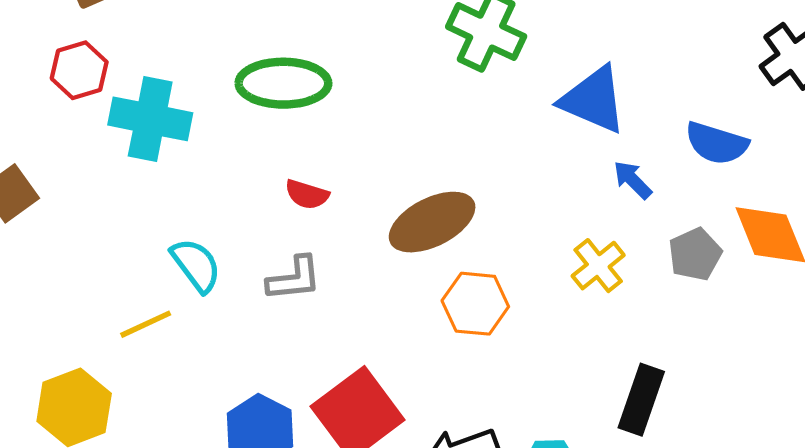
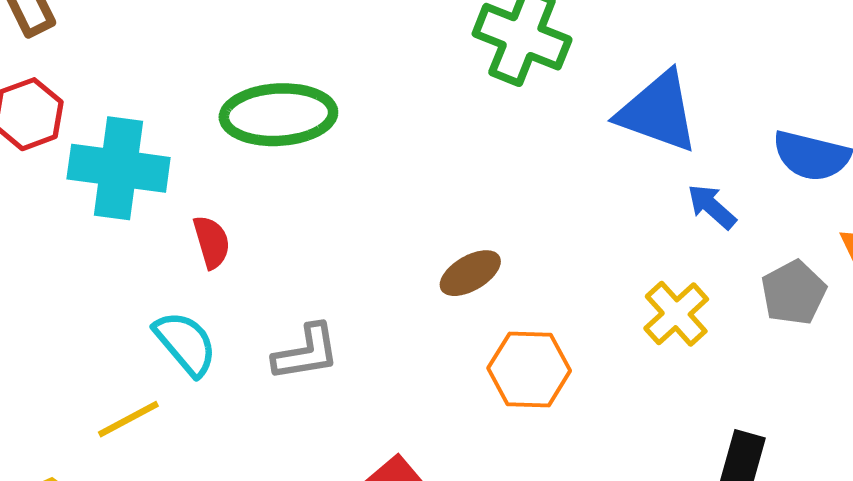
red semicircle: (307, 194) -> (212, 242), moved, turned -120
brown ellipse: (432, 222) -> (470, 273), size x0.6

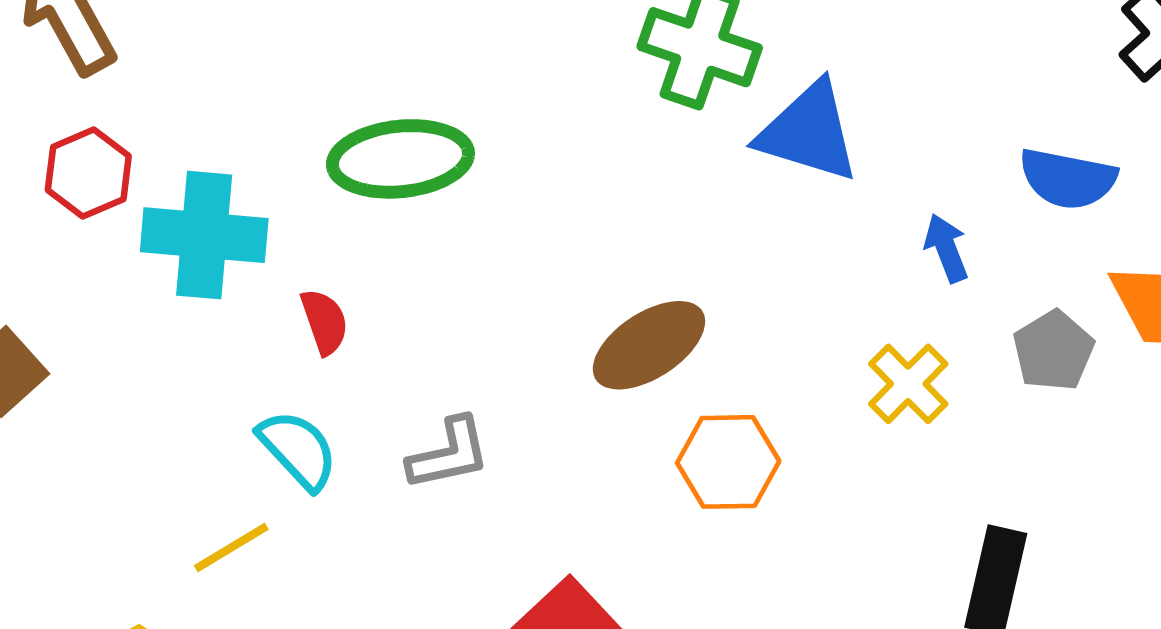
blue triangle: (658, 112) -> (809, 132), moved
blue arrow: (712, 207) -> (946, 248), turned 30
brown ellipse: (470, 273) -> (649, 345), size x1.5

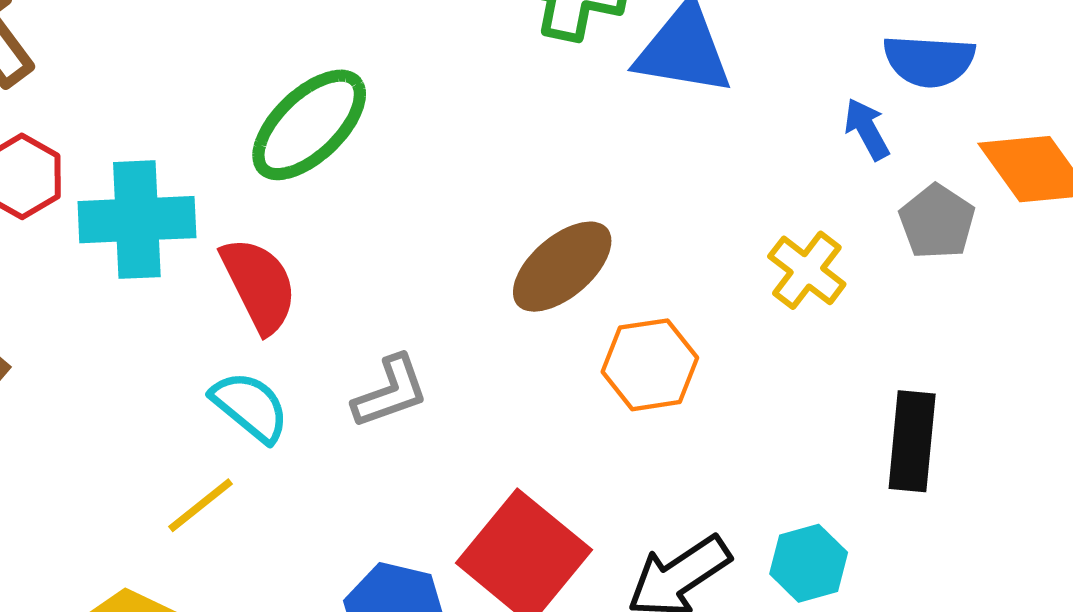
green ellipse: (400, 159) -> (309, 125), turned -30
blue arrow: (946, 248) -> (867, 129), moved
red semicircle: (324, 322) -> (259, 285), size x1.6

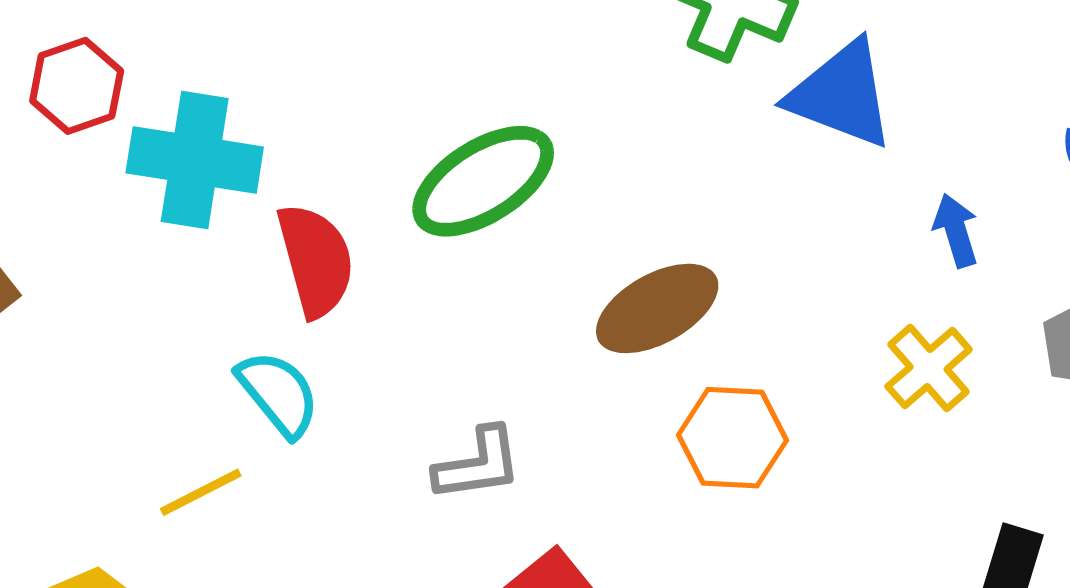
green ellipse: (309, 125) -> (483, 181), moved
blue arrow: (867, 129) -> (956, 230), moved
gray L-shape: (390, 392) -> (478, 464), moved

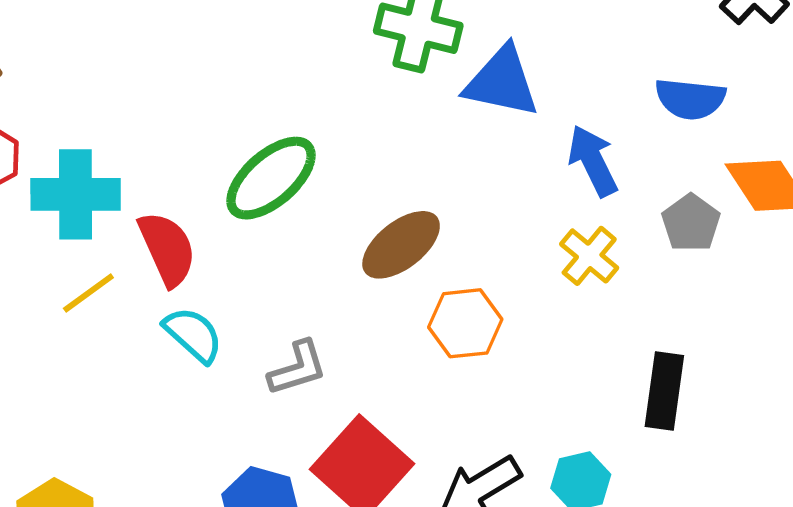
blue arrow: (956, 230) -> (593, 161), size x1.5
cyan semicircle: (278, 394) -> (193, 335), moved
yellow line: (201, 492) -> (88, 293), moved

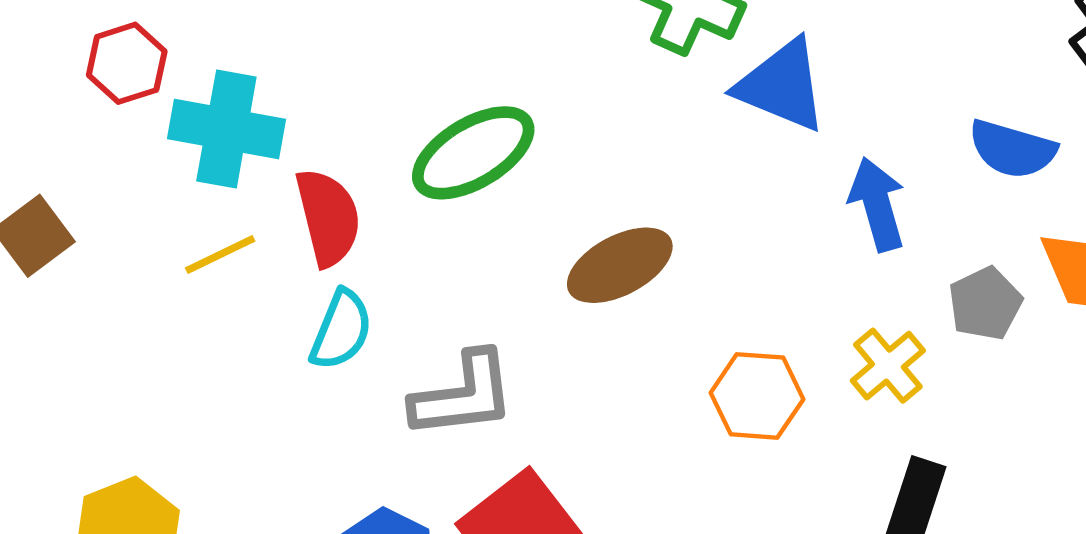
yellow cross: (589, 256) -> (888, 366), moved
orange hexagon: (465, 323) -> (757, 396), moved
cyan semicircle: (193, 335) -> (341, 330), turned 60
gray L-shape: (298, 368) -> (463, 395), size x1.4

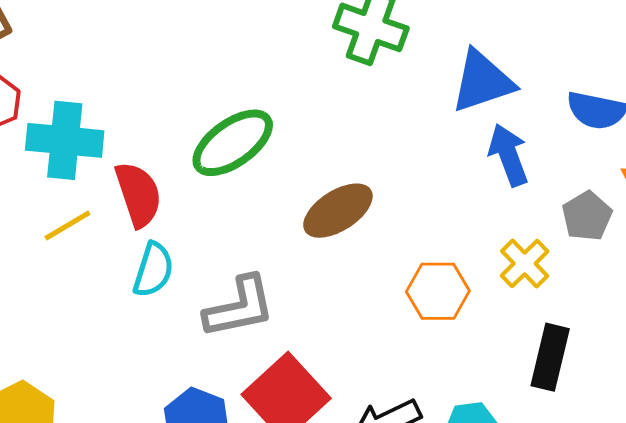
blue triangle: (782, 85) -> (482, 81), moved, turned -36

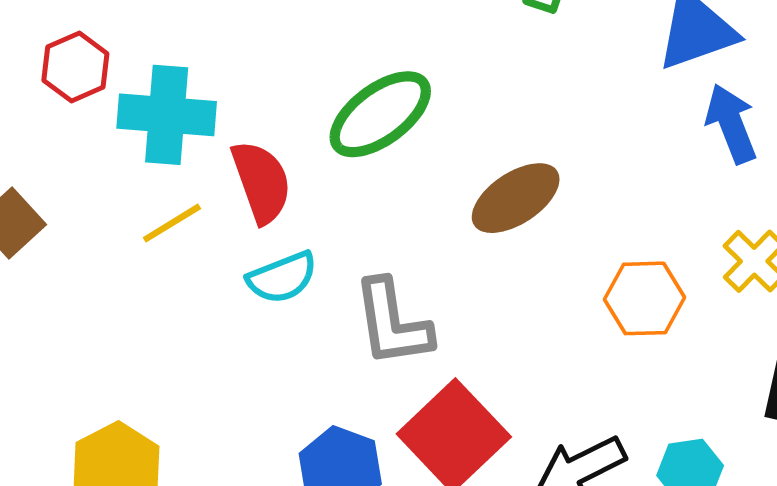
cyan semicircle: (153, 270) -> (282, 277), turned 52
gray L-shape: (239, 307) -> (392, 323), turned 94

